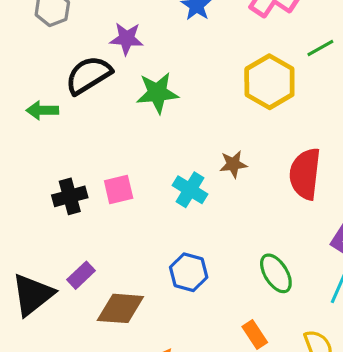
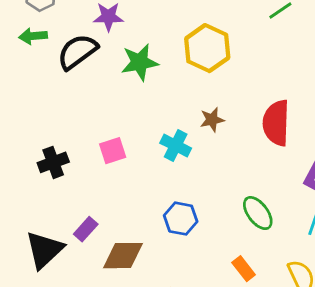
yellow hexagon: (269, 82) -> (207, 48), moved
green arrow: (42, 110) -> (33, 36), moved
black cross: (70, 196) -> (53, 162), moved

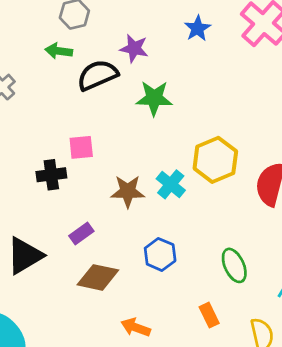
yellow hexagon: (207, 48) -> (215, 160), moved
brown star: (212, 120) -> (128, 191), moved, size x1.4
pink square: (113, 151) -> (81, 147), moved
purple rectangle: (86, 229) -> (81, 234), moved

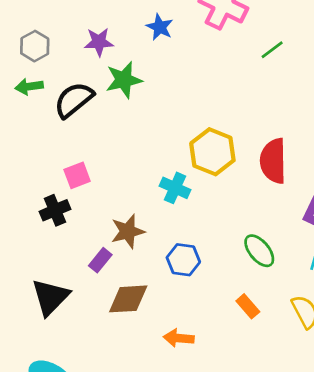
purple star: (134, 48) -> (99, 42), moved
green star: (154, 98) -> (124, 80), moved
brown star: (128, 191) -> (128, 231), moved

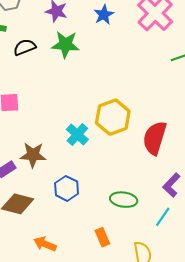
black semicircle: (74, 100) -> (25, 47), size x0.7
green ellipse: (259, 251) -> (124, 200), turned -60

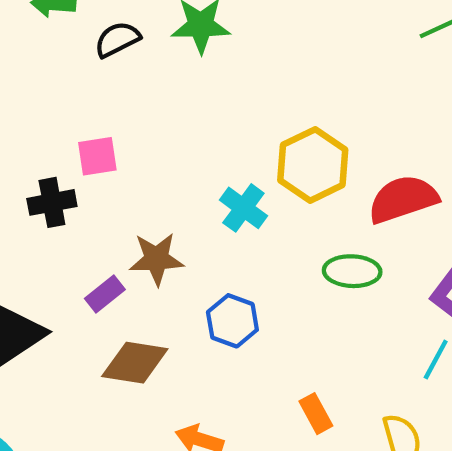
red semicircle: (155, 138) -> (403, 199), turned 60
green ellipse: (124, 200) -> (352, 271), moved

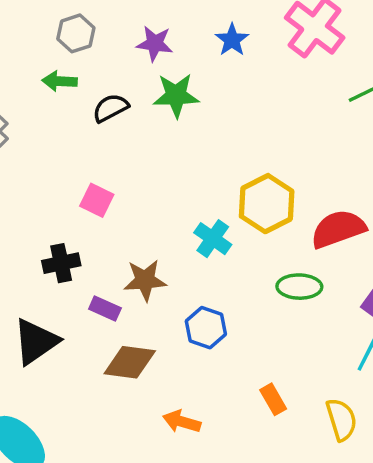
pink square: (97, 156) -> (97, 200), turned 36
black cross: (52, 202) -> (61, 263), moved
purple rectangle: (105, 294) -> (105, 309), turned 64

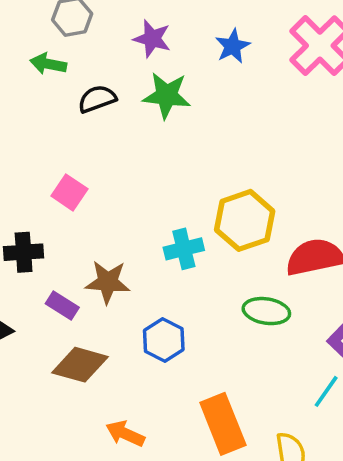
cyan cross: (213, 239) -> (184, 249), turned 33
orange rectangle: (273, 399) -> (223, 424), size x1.8

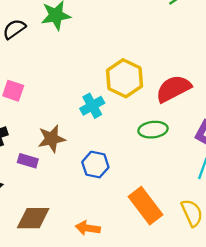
brown diamond: (80, 365) -> (33, 218), moved

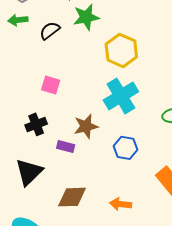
yellow hexagon: (124, 78) -> (121, 50), moved
cyan cross: (92, 106) -> (121, 96), size x1.6

